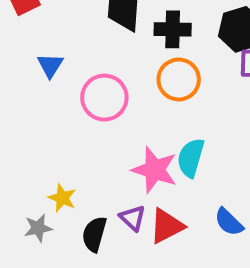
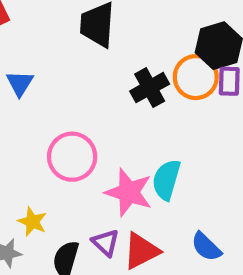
black cross: (173, 29) -> (150, 88), moved, turned -30
orange circle: (179, 79) -> (196, 77), moved
pink circle: (104, 98) -> (72, 157), moved

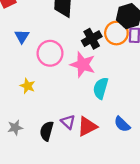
pink circle: (72, 157) -> (50, 53), moved
pink star: (129, 192) -> (83, 65), moved
yellow star: (32, 222) -> (27, 86), moved

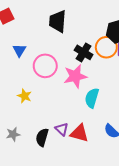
black cross: (92, 39) -> (84, 52), turned -30
pink star: (83, 65) -> (75, 76), turned -30
red triangle: (87, 126) -> (79, 133), turned 42

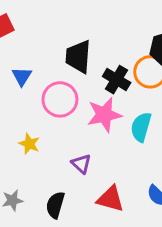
black trapezoid: (58, 21) -> (78, 57), moved
cyan semicircle: (92, 98) -> (141, 127), moved
purple triangle: (62, 129) -> (81, 164), moved

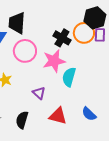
black trapezoid: (78, 57) -> (17, 23), moved
cyan semicircle: (141, 127) -> (69, 77), moved

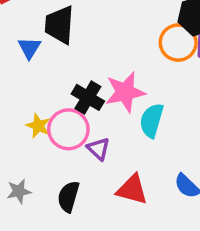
black cross: (62, 38) -> (88, 97), moved
pink circle: (25, 51) -> (68, 129), moved

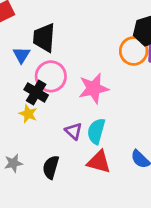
black cross: (88, 97) -> (36, 92), moved
cyan semicircle: (152, 120) -> (96, 131), moved
pink circle: (68, 129) -> (51, 76), moved

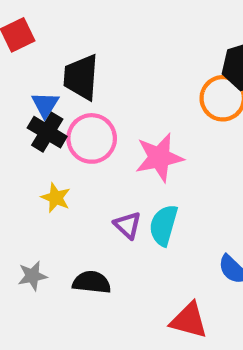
black cross: (36, 92) -> (47, 132), moved
red triangle: (99, 162) -> (189, 320), moved
black semicircle: (51, 167) -> (92, 282), turned 80

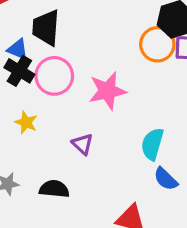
blue triangle: (45, 105) -> (18, 49), turned -40
cyan semicircle: (164, 225) -> (152, 144), moved

